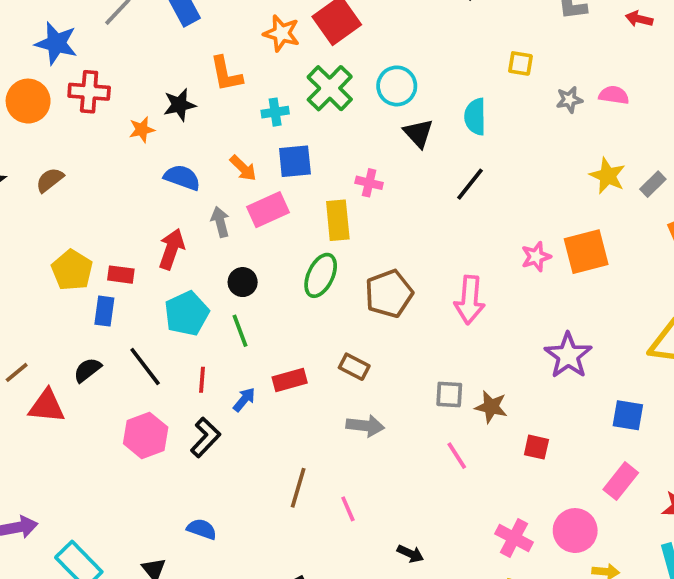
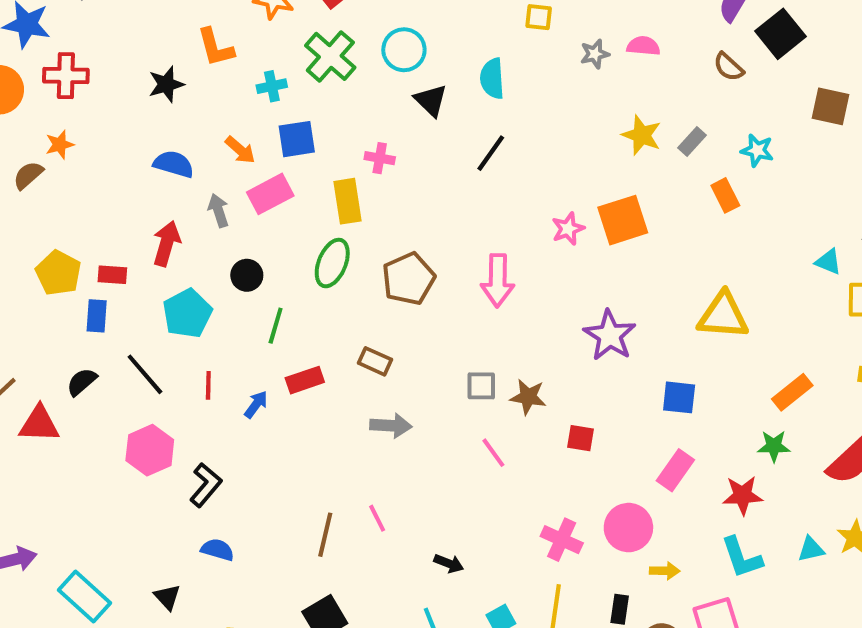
orange star: (142, 130) -> (60, 145), moved
green line: (240, 331) -> (276, 326), moved, turned 40
black L-shape: (205, 437) -> (206, 485), moved
brown line: (298, 488) -> (325, 535), moved

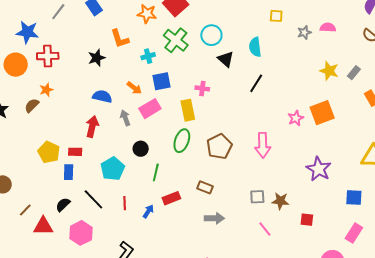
red arrow: (167, 243) -> (92, 127), moved
pink hexagon: (150, 450) -> (81, 233), moved

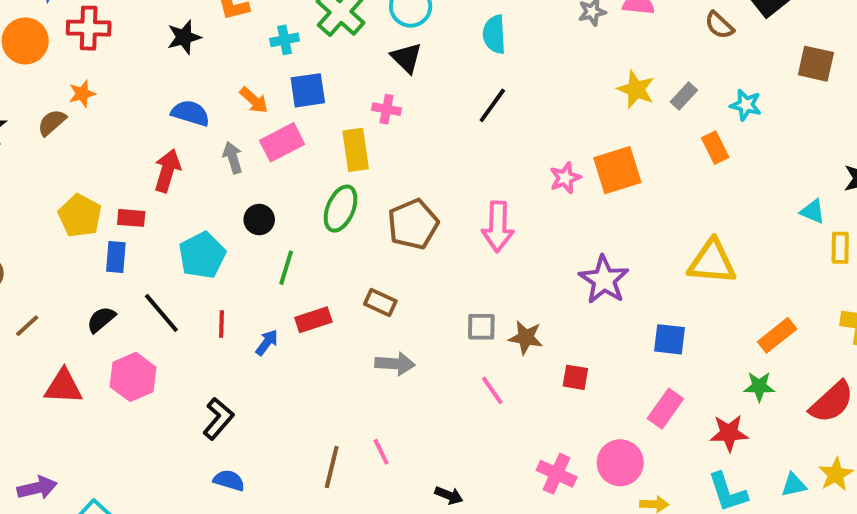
black triangle: (226, 59) -> (406, 58), moved
red triangle: (43, 226) -> (63, 387), moved

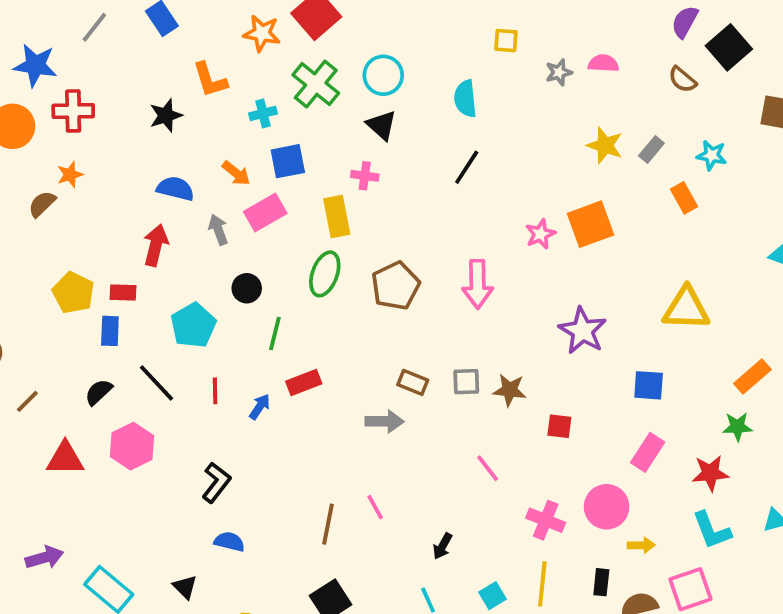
brown rectangle: (380, 302) -> (413, 382), moved
pink line: (492, 390) -> (488, 468), moved
black arrow: (449, 495) -> (443, 546), turned 100

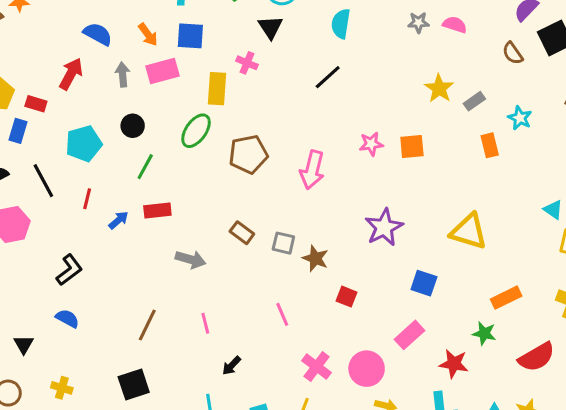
orange square: (591, 224) -> (412, 147), size x0.7
gray arrow: (384, 421) -> (191, 259), moved
pink line: (375, 507) -> (205, 323), moved

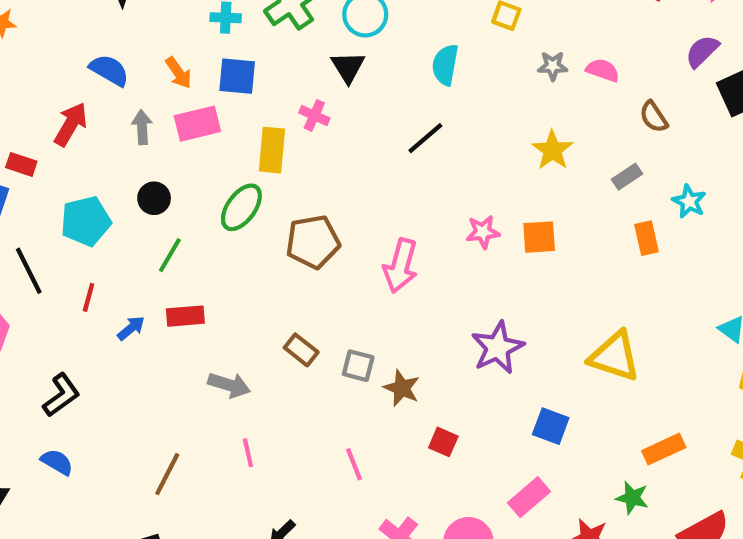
brown semicircle: (513, 53) -> (654, 117), moved
yellow star: (439, 88) -> (552, 150), moved
pink line: (205, 323) -> (248, 453), moved

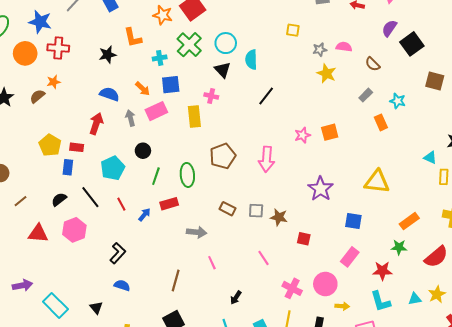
cyan semicircle: (445, 65) -> (251, 60), moved
yellow star: (552, 150) -> (327, 73), moved
green ellipse: (241, 207) -> (187, 175), moved, turned -30
red line: (89, 297) -> (121, 204), turned -32

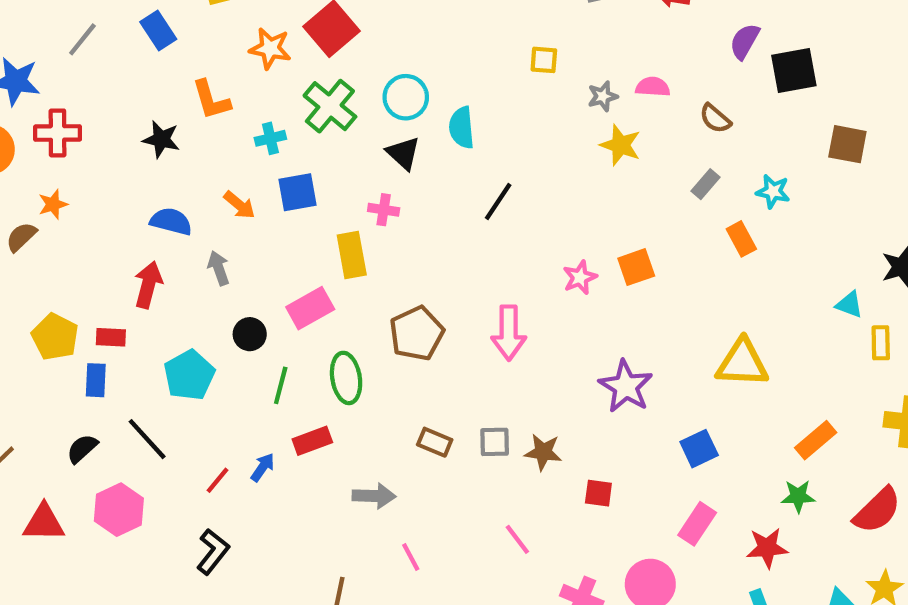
black square: (412, 44) -> (794, 71), turned 30
black star: (108, 55) -> (161, 139), turned 30
pink rectangle: (156, 111) -> (310, 308), moved
red line: (121, 204) -> (217, 480), moved, turned 72
blue square: (353, 221) -> (699, 449), turned -30

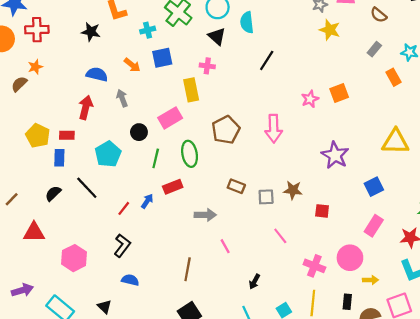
gray square: (495, 442) -> (266, 197), moved
pink hexagon: (119, 510) -> (74, 258), moved

